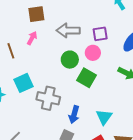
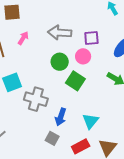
brown square: (36, 14) -> (12, 12), moved

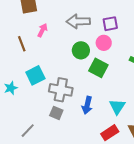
gray square: (52, 138) -> (56, 113), moved

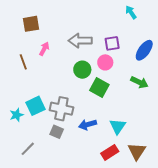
cyan square: (35, 75) -> (35, 106), moved
cyan star: (11, 88) -> (17, 115), moved
blue arrow: (87, 105) -> (88, 125), turned 60

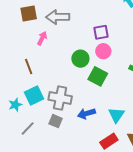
gray arrow: (80, 41) -> (58, 17), moved
purple square: (112, 43) -> (101, 32), moved
brown line: (23, 62) -> (29, 67), moved
gray line: (28, 149) -> (28, 129), moved

